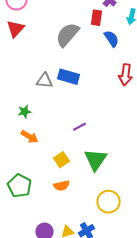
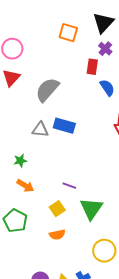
gray semicircle: (68, 35) -> (47, 90), moved
purple line: (80, 127) -> (69, 186), moved, turned 48
green pentagon: (20, 186) -> (15, 221), moved

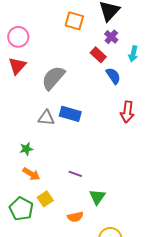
red rectangle: (92, 67) -> (98, 55), turned -56
yellow square: (57, 209) -> (45, 199), moved
green triangle: (91, 209) -> (97, 197), size x0.7
orange semicircle: (57, 235) -> (75, 217), moved

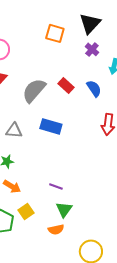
red rectangle: (98, 55) -> (66, 85), moved
gray triangle: (46, 118) -> (14, 130), moved
green triangle: (97, 197) -> (64, 209), moved

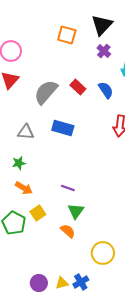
orange semicircle: (56, 229) -> (68, 231), turned -126

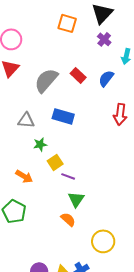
blue semicircle: (106, 90) -> (106, 78), turned -108
green star: (19, 163) -> (40, 144), moved
yellow square: (38, 213) -> (55, 162), moved

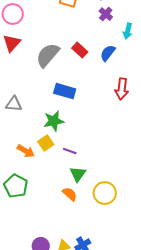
gray triangle: (26, 120) -> (14, 104), moved
green star: (40, 144) -> (54, 121), moved, size x1.5
yellow square: (55, 162) -> (46, 143), moved
yellow circle: (103, 241) -> (105, 193), moved

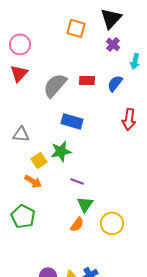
red rectangle: (80, 50) -> (87, 80), turned -42
yellow square: (46, 143) -> (39, 160), moved
orange semicircle: (70, 194) -> (77, 224), turned 84

